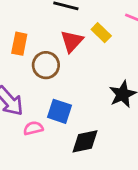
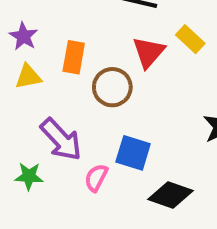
pink semicircle: (33, 128) -> (96, 178), turned -48
black diamond: (85, 141) -> (170, 195), turned 32

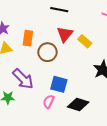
yellow rectangle: (190, 39) -> (85, 41), moved
pink semicircle: (96, 178) -> (49, 101), moved

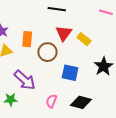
blue square: (59, 84) -> (70, 73), moved

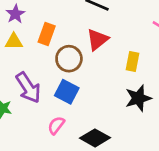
yellow rectangle: (84, 39) -> (133, 61), moved, turned 48
blue square: (70, 73) -> (67, 92), moved

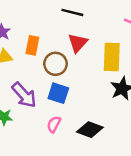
yellow rectangle: (133, 61) -> (112, 57), size x1.6

